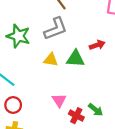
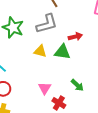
red arrow: (97, 45) -> (75, 37), moved
green arrow: (96, 110) -> (77, 85), moved

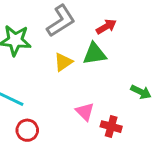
yellow triangle: (40, 51) -> (63, 62), turned -32
green arrow: (77, 85) -> (141, 92), moved

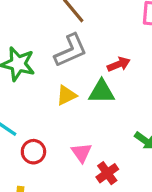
red cross: (111, 127) -> (107, 173), turned 30
red circle: (27, 130) -> (33, 152), moved

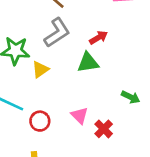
yellow triangle: (66, 95) -> (40, 69), moved

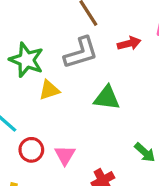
red arrow: (99, 38) -> (129, 43), moved
pink triangle: (80, 115) -> (65, 155), moved

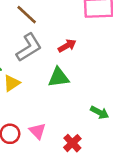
red arrow: (129, 43) -> (67, 46), moved

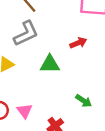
red arrow: (67, 46) -> (78, 43), moved

